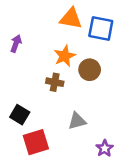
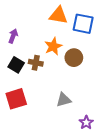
brown cross: (55, 82) -> (36, 63), moved
black square: (20, 115) -> (16, 65), moved
red square: (36, 142) -> (16, 99), moved

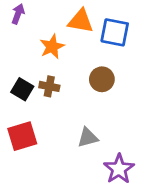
purple arrow: (13, 36) -> (18, 14), moved
orange star: (53, 46) -> (52, 47), moved
purple star: (86, 122) -> (119, 169), size x1.5

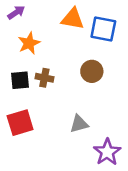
purple arrow: (18, 14) -> (16, 12), turned 36
orange star: (52, 47) -> (29, 43), moved
black square: (22, 89) -> (20, 80), turned -36

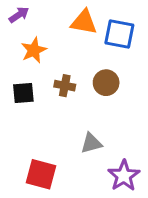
brown cross: (44, 78) -> (65, 86), moved
red square: (20, 123) -> (41, 174), moved, turned 32

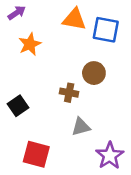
brown cross: (65, 86) -> (69, 93), moved
black square: (23, 93) -> (18, 106), moved, turned -30

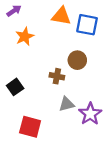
purple star: (110, 156) -> (90, 114), moved

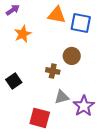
red square: (30, 127) -> (40, 118), moved

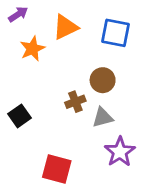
orange triangle: (57, 15) -> (65, 27), moved, turned -36
brown cross: (53, 71) -> (75, 102), turned -32
gray triangle: (62, 97) -> (103, 117), moved

